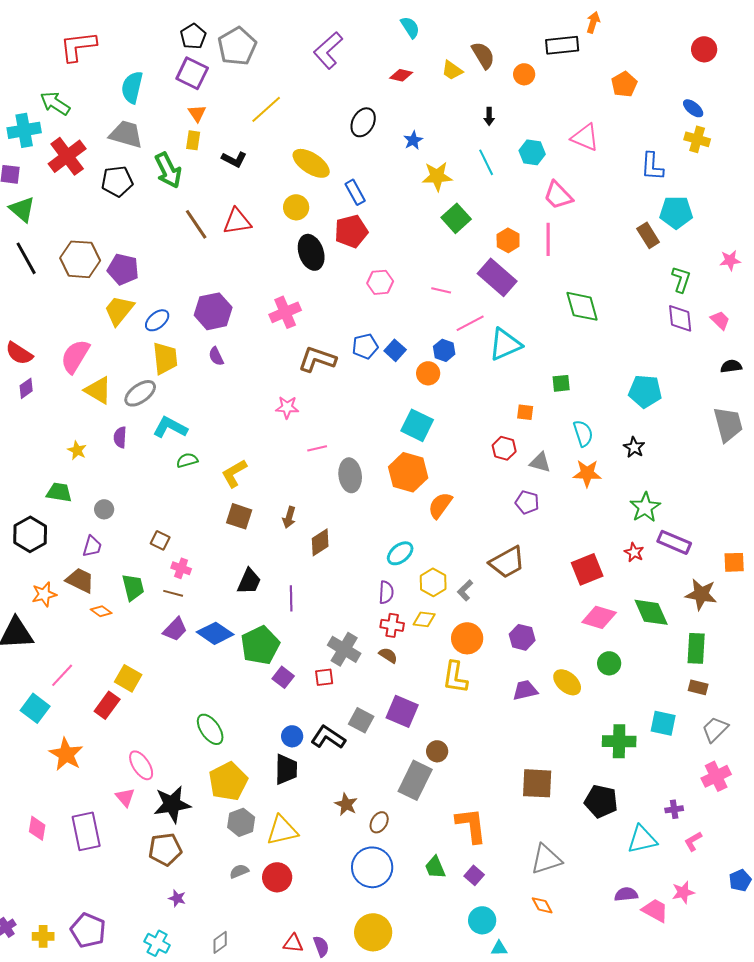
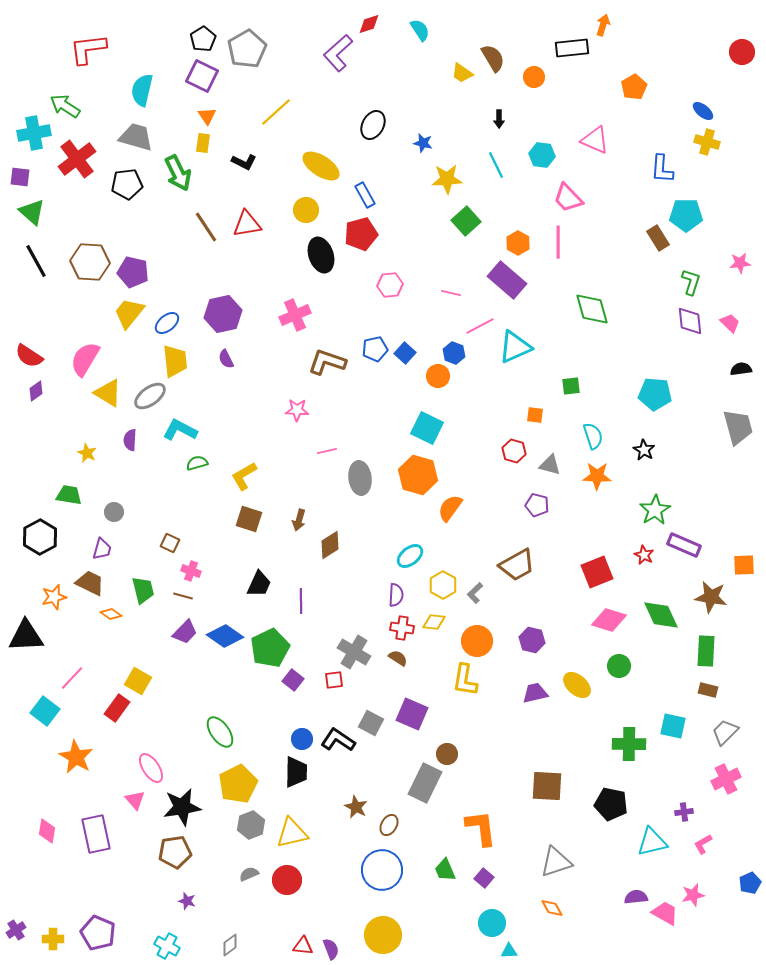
red circle: (704, 49) -> (742, 52), moved
red diamond: (401, 75) -> (369, 24), moved, turned -30
blue star: (413, 140) -> (423, 143), turned -30

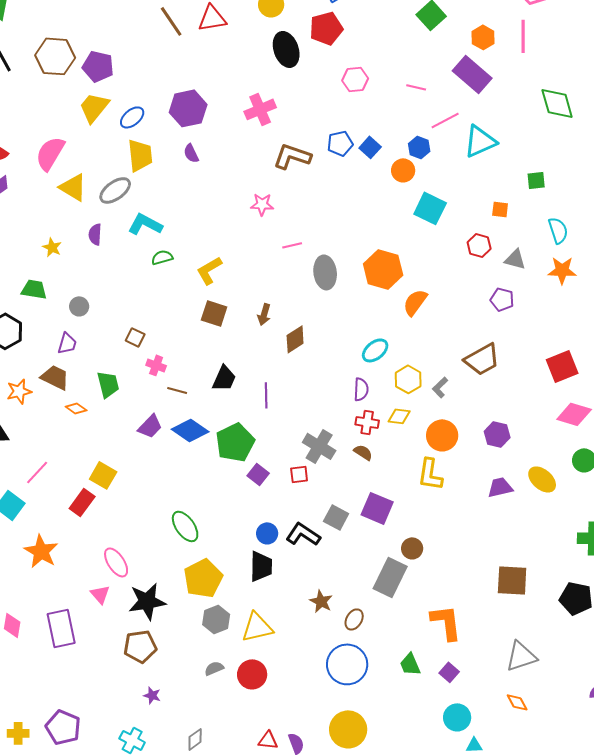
cyan square: (427, 428) -> (430, 208), moved
brown line: (183, 596) -> (177, 390), moved

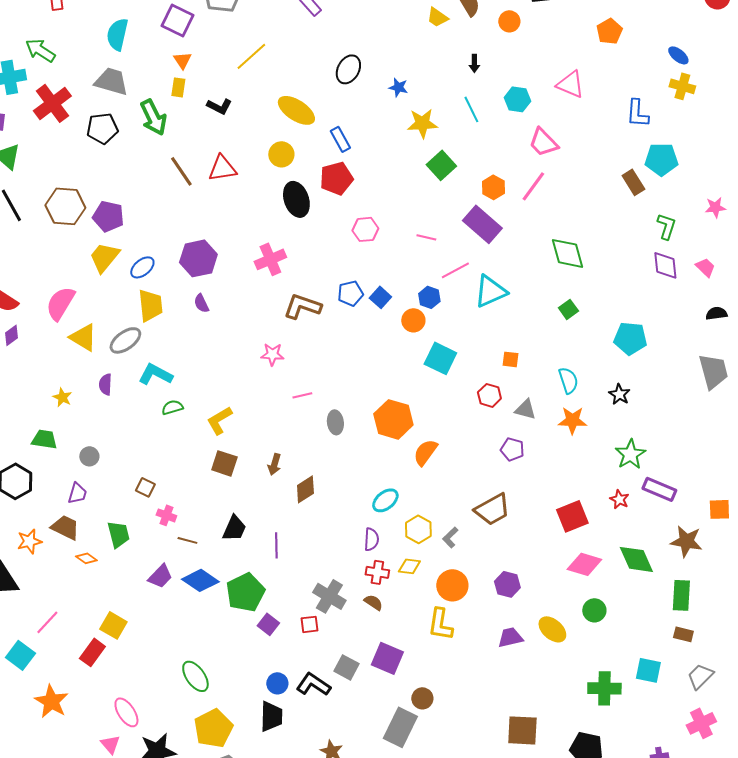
pink line: (523, 36) -> (533, 186), turned 36
green square: (536, 180) -> (568, 309), moved, turned -30
gray ellipse: (325, 272) -> (335, 422), size x0.7

